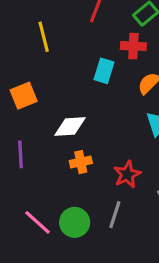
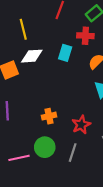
white diamond: (70, 126) -> (32, 56), moved
pink line: (38, 222) -> (19, 158), turned -54
green circle: (75, 222) -> (45, 147), moved

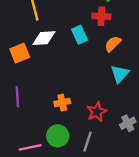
cyan rectangle: (65, 53) -> (79, 35), turned -42

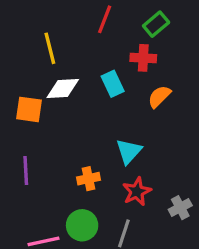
orange square: (20, 53) -> (29, 109), turned 30
cyan triangle: (120, 74) -> (129, 151), moved

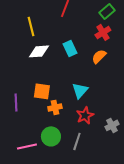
green rectangle: (156, 24) -> (107, 11), moved
red cross: (143, 58) -> (103, 32), moved, turned -35
orange square: (29, 109) -> (42, 91), moved

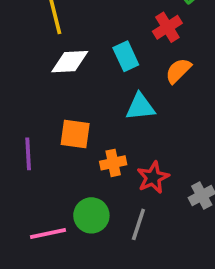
red cross: (103, 32) -> (167, 27), moved
cyan triangle: (80, 90) -> (140, 107), moved, turned 42
orange cross: (55, 107) -> (113, 163), moved

